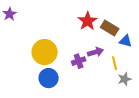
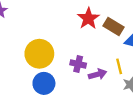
purple arrow: (96, 52) -> (97, 74), moved
purple cross: (79, 61) -> (78, 64), turned 32

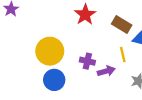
red star: (88, 18) -> (85, 15), moved
yellow line: (119, 66) -> (123, 54), moved

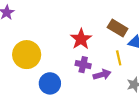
red star: (85, 15) -> (81, 39), moved
yellow circle: (50, 51) -> (27, 55), moved

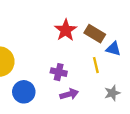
red star: (81, 39) -> (66, 30), moved
purple arrow: (102, 75) -> (69, 94), moved

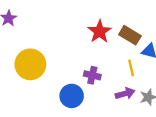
blue circle: (24, 92) -> (72, 96), moved
purple arrow: (69, 94) -> (125, 93), moved

